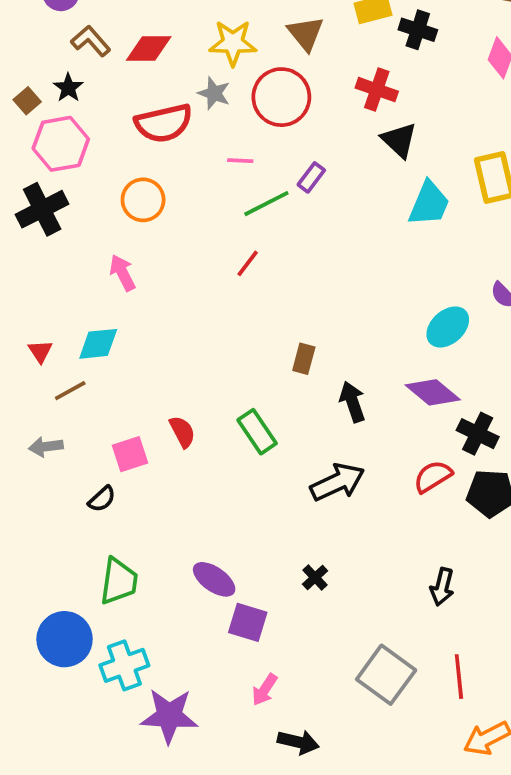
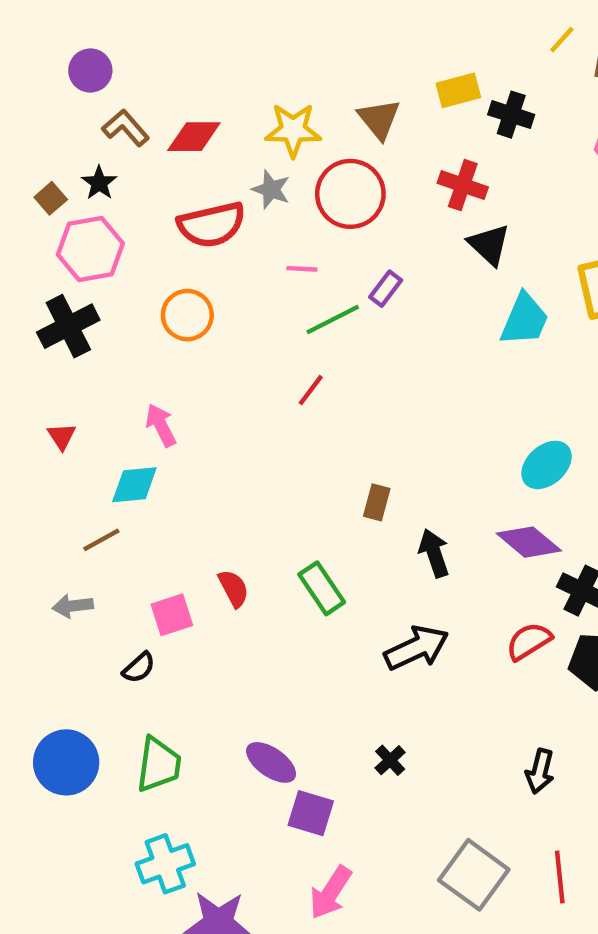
pink arrow: (122, 273) -> (161, 425), moved
red triangle: (40, 351) -> (62, 436), moved
blue circle: (65, 639) -> (66, 762), moved
pink arrow: (265, 690) -> (331, 892), size x1.4

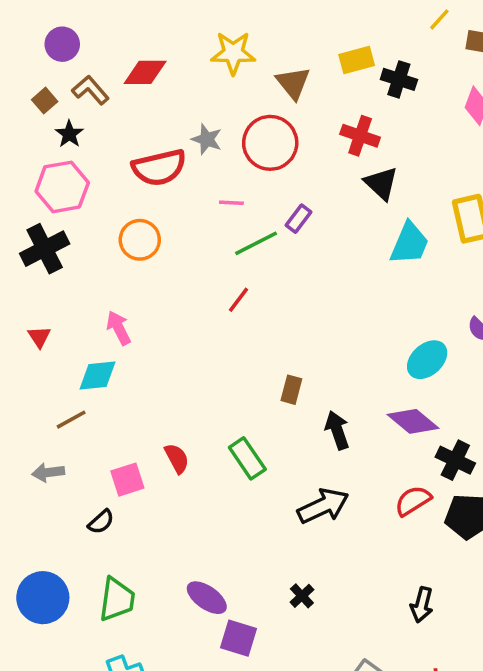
yellow star: (293, 130) -> (233, 53), moved
red diamond: (194, 137) -> (145, 72), moved
brown square: (51, 198) -> (45, 101), moved

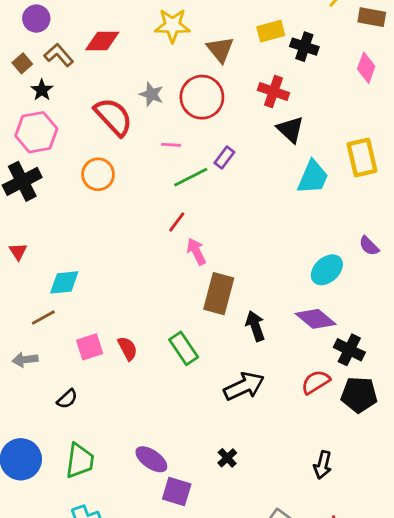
red semicircle: (159, 168) -> (113, 117), turned -120
pink arrow: (119, 328) -> (196, 252), moved
brown rectangle: (291, 390) -> (219, 294), size x1.8
pink square: (127, 480) -> (90, 347), moved

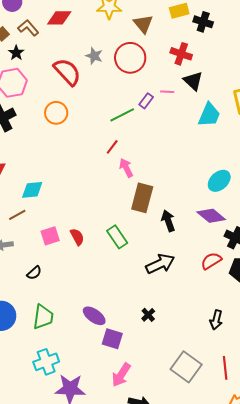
pink line: (171, 145) -> (167, 92), moved

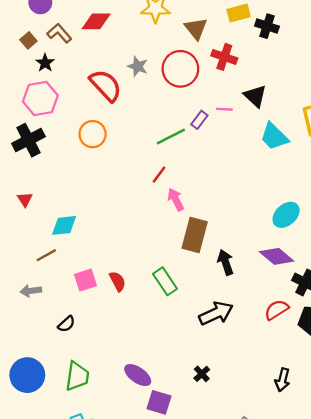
red cross: (181, 54) -> (224, 57), moved
cyan trapezoid: (209, 115) -> (274, 136), turned 112

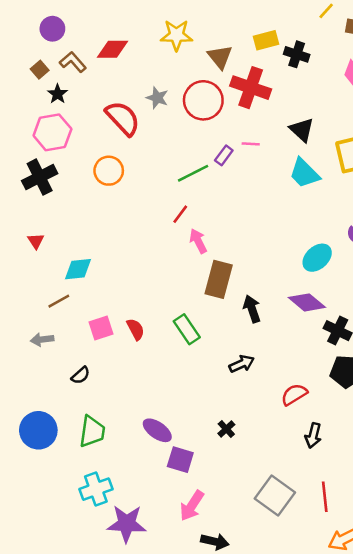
red cross: (224, 57) -> (251, 88), size x1.4
black triangle: (255, 96) -> (302, 130), moved
red semicircle: (277, 310) -> (294, 394), moved
black arrow: (216, 313) -> (242, 364), size x0.7

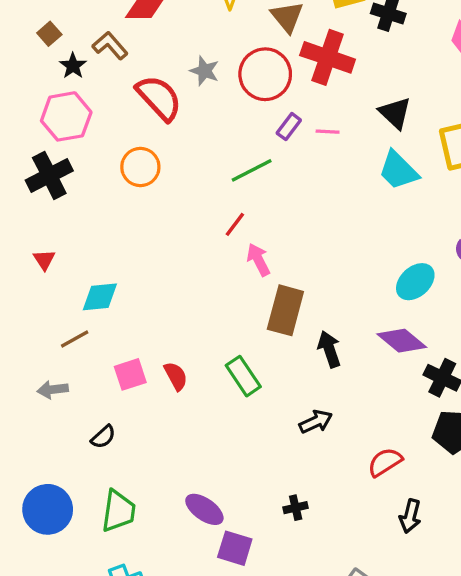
brown L-shape: (73, 62) -> (110, 46), moved
purple rectangle: (224, 155) -> (289, 127), moved
black cross: (226, 429) -> (296, 508), turned 30

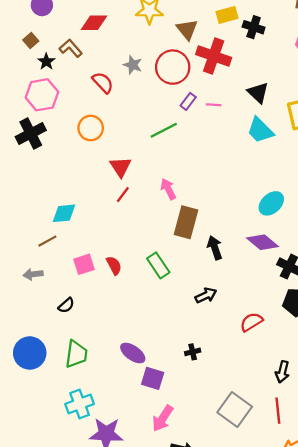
red semicircle: (159, 98) -> (103, 83), size x0.7
red line: (235, 224) -> (123, 195), moved
red triangle: (44, 260) -> (121, 167), moved, size x1.5
black arrow: (410, 516) -> (282, 372), moved

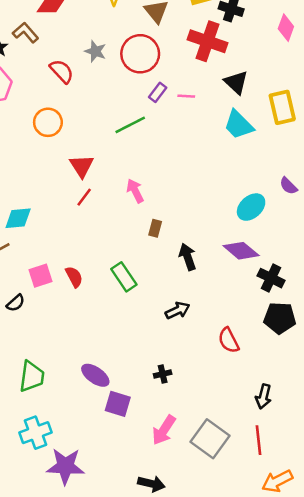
red cross: (214, 56) -> (207, 41), moved
brown rectangle: (186, 222) -> (155, 228), size x0.5
black semicircle: (66, 305) -> (16, 303), moved
red semicircle: (251, 322) -> (229, 340), turned -85
pink arrow: (163, 418) -> (164, 430), moved

